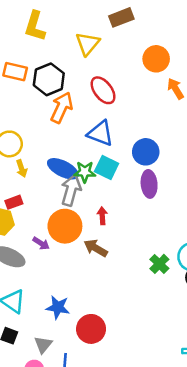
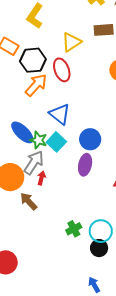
red ellipse: (103, 90) -> (62, 70), moved
gray arrow: (71, 190) -> (34, 163), moved

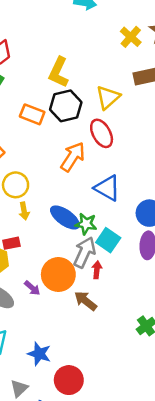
black hexagon: (33, 60) -> (66, 106), moved
cyan square: (56, 142) -> (108, 240), moved

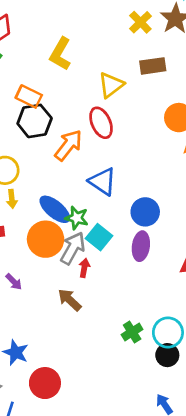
black hexagon: (66, 106) -> (35, 121), moved
orange circle: (58, 275) -> (46, 239), moved

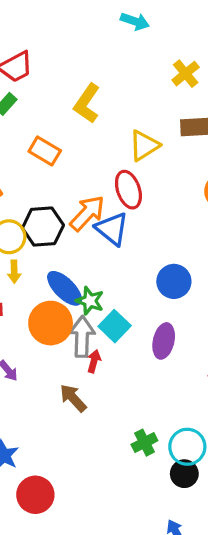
black hexagon: (35, 121) -> (43, 227), moved
blue triangle: (103, 182) -> (112, 229), moved
blue circle: (145, 212) -> (174, 281), moved
gray arrow: (73, 248) -> (82, 337), turned -32

